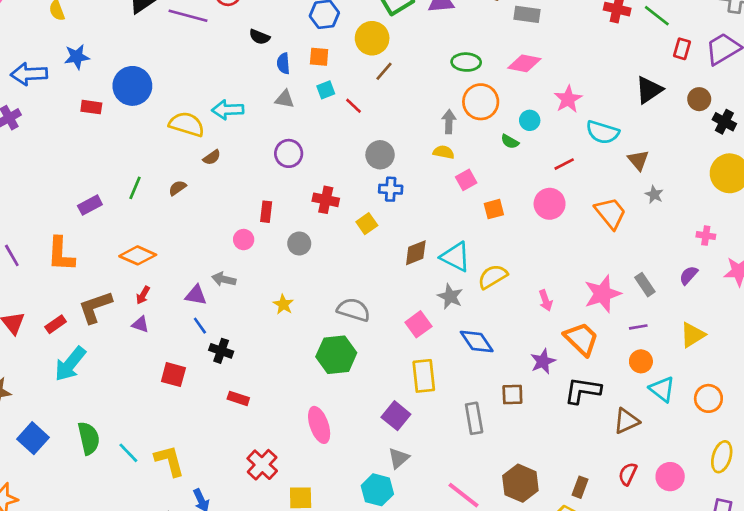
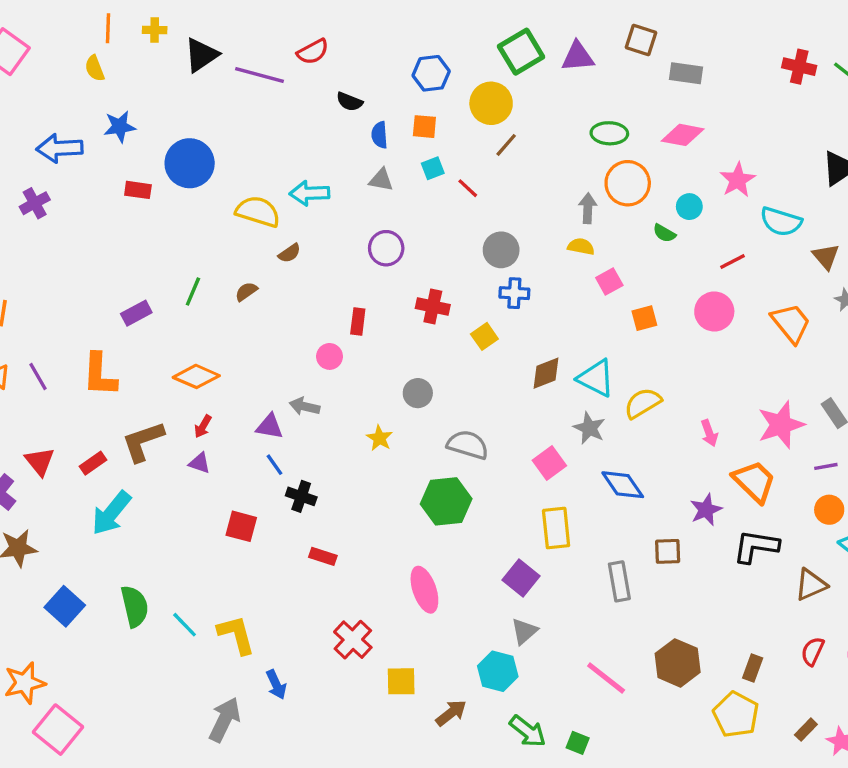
gray circle: (299, 244) -> (418, 393), moved

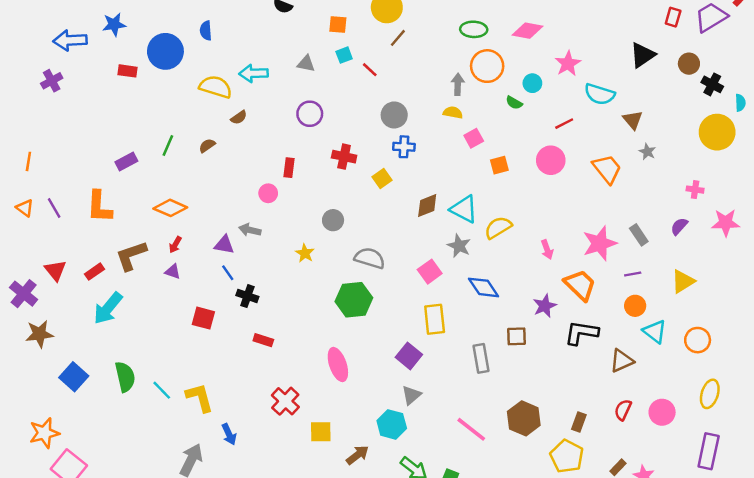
blue semicircle: (379, 135) -> (206, 31), moved

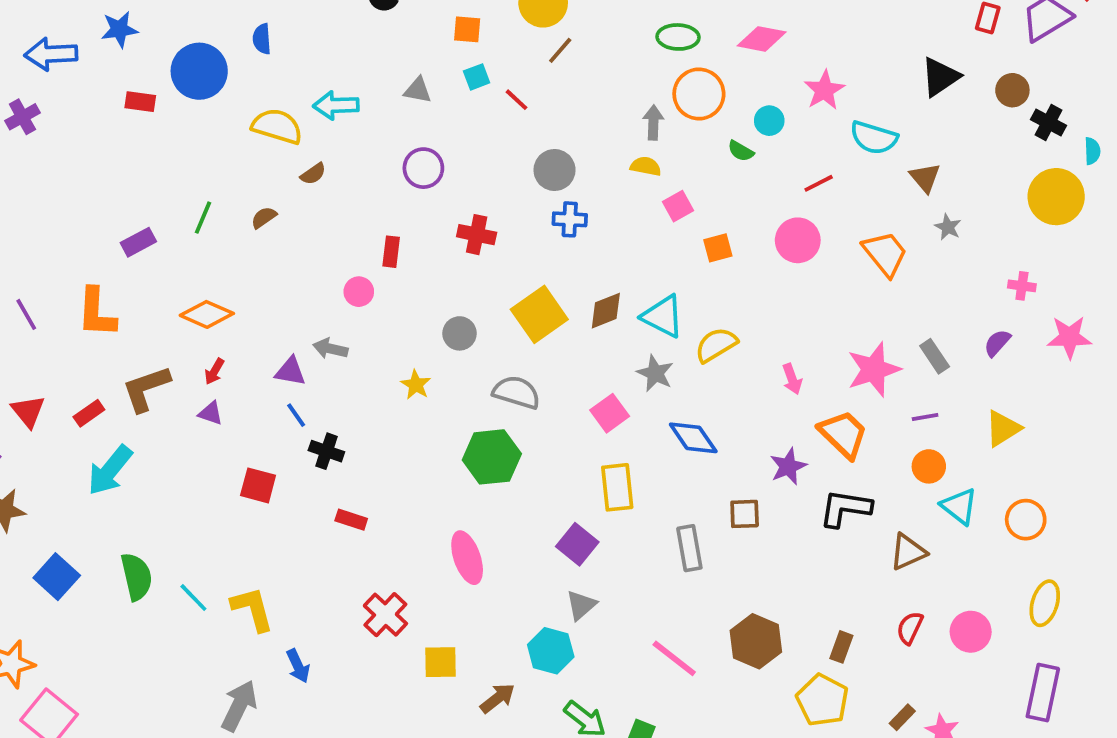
yellow square: (382, 179) -> (539, 314), moved, size x1.8

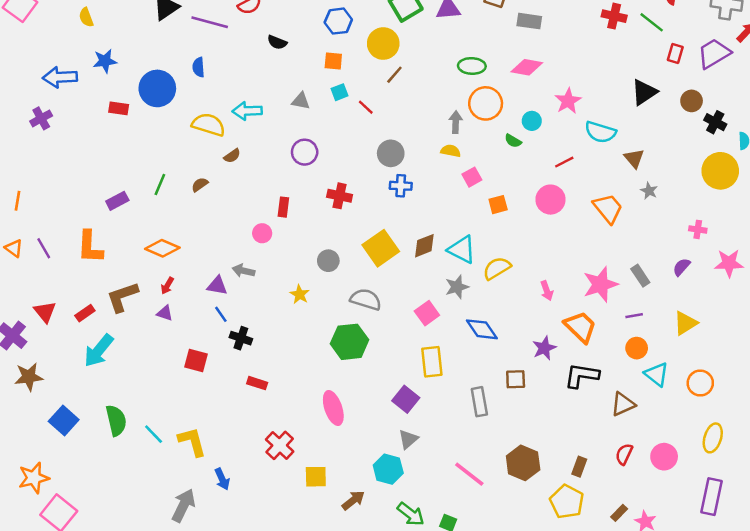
gray star: (655, 373) -> (457, 287), turned 30

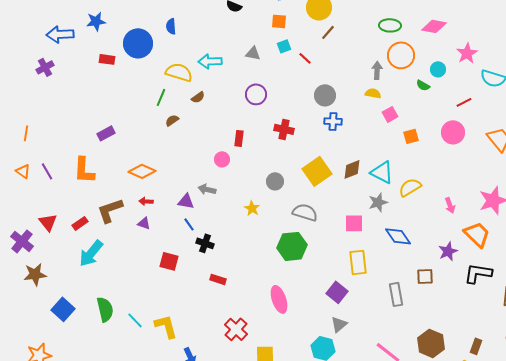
green line: (160, 185) -> (161, 97), moved
red arrow: (167, 286) -> (146, 201), turned 64
pink square: (427, 313) -> (354, 223), turned 36

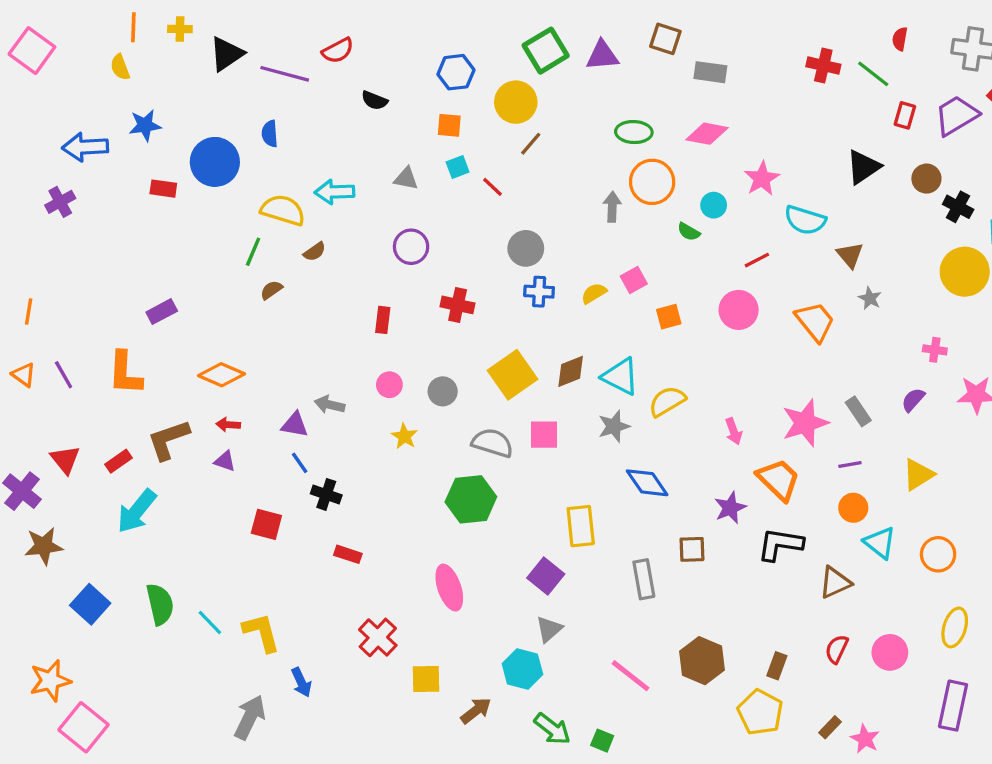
yellow semicircle: (373, 93) -> (594, 293), moved, turned -42
pink circle: (222, 159) -> (389, 385), moved
pink square: (354, 223) -> (544, 435), moved

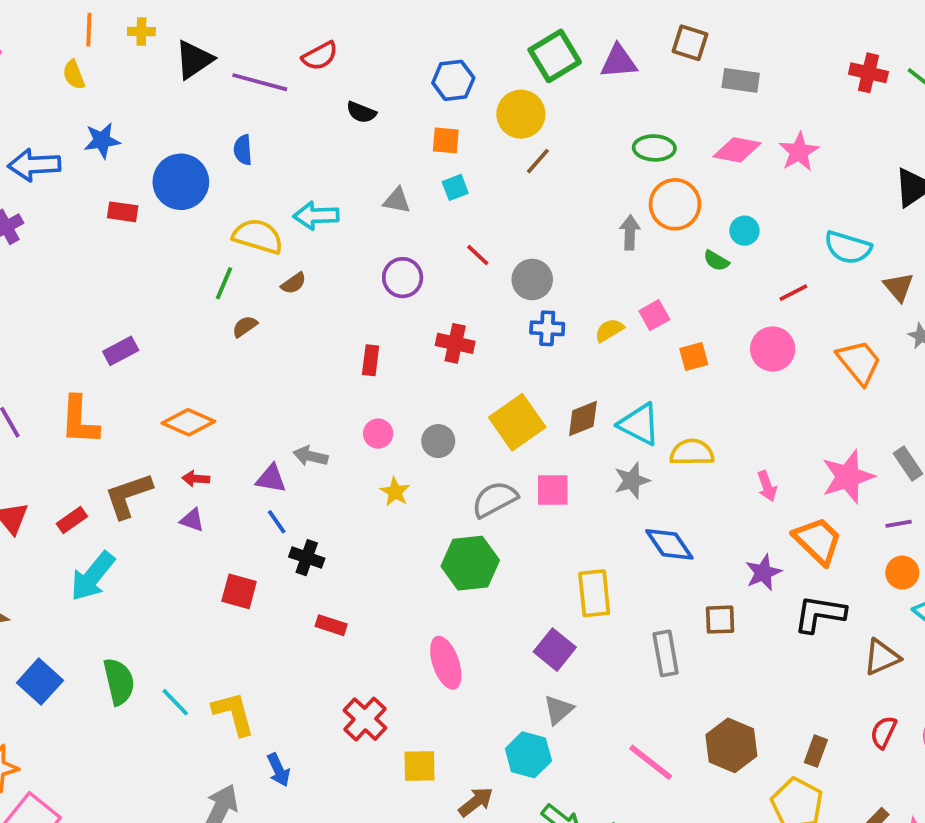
pink star: (762, 179) -> (799, 152), moved
red line: (493, 187) -> (478, 255), moved
yellow semicircle: (667, 401) -> (692, 452), turned 30
gray semicircle: (493, 443) -> (495, 499), turned -45

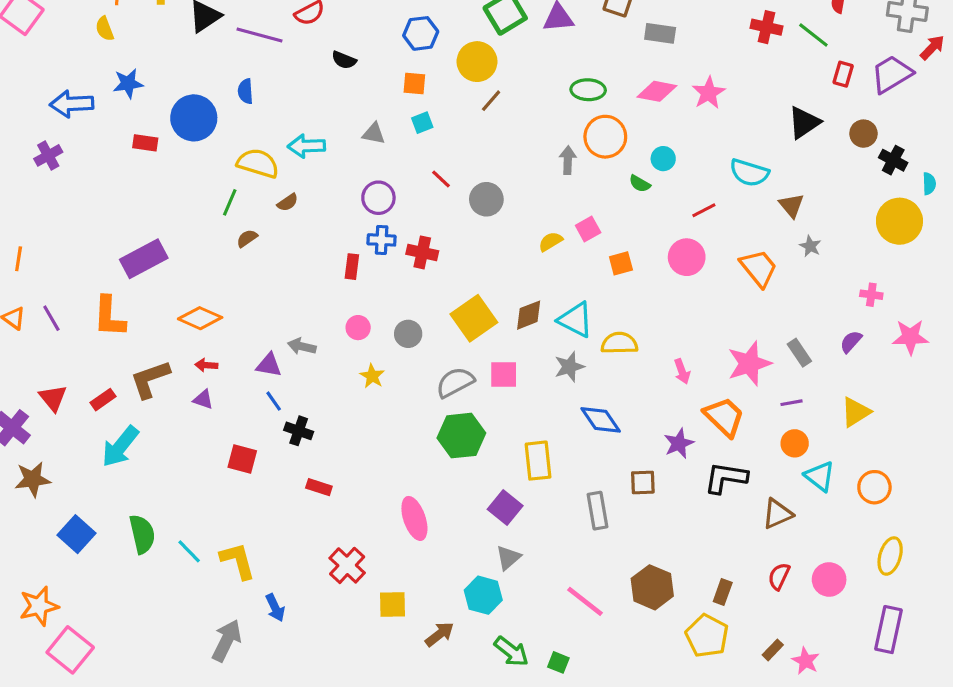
blue cross: (547, 328) -> (382, 240), moved
purple rectangle: (121, 351) -> (144, 259), size x1.6
green hexagon: (470, 563) -> (461, 436), moved

